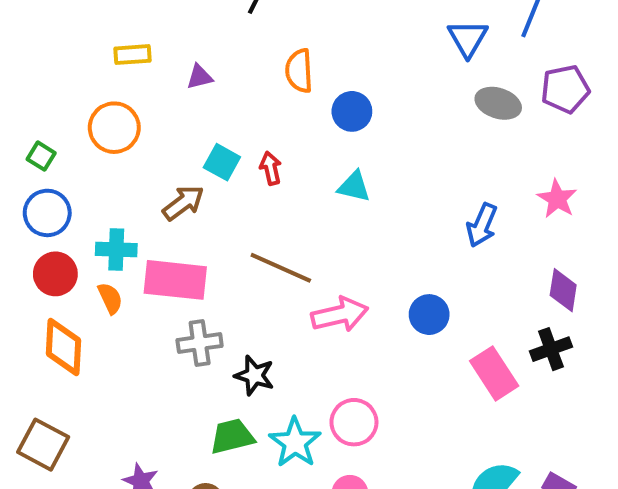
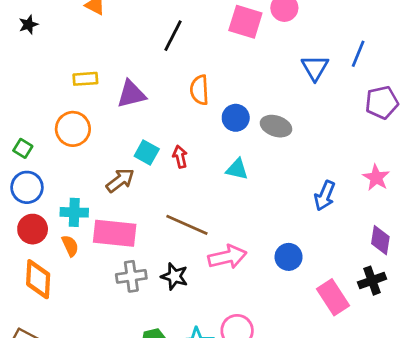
purple triangle: (200, 77) -> (131, 94), size x1.6
gray ellipse: (498, 103) -> (276, 126), moved
black star: (254, 375) -> (174, 276), moved

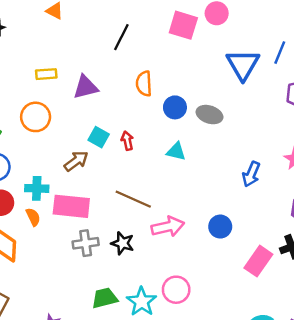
blue triangle: (315, 68) -> (243, 65), size x1.4
pink rectangle: (333, 297) -> (258, 261), turned 68

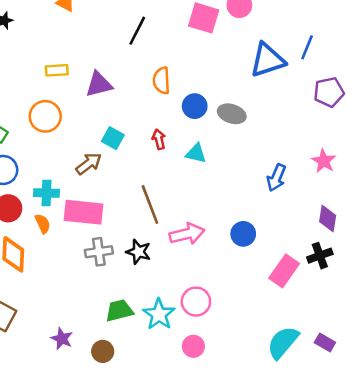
blue triangle: (243, 65) -> (267, 60), turned 42
red arrow: (127, 141) -> (159, 139), moved
brown line: (133, 199) -> (150, 204), turned 45

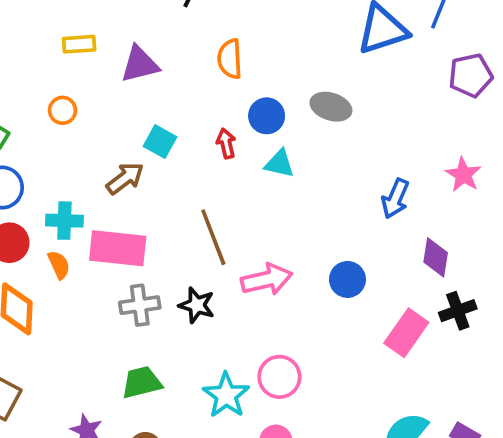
blue circle: (195, 106) -> (267, 116), moved
orange circle: (45, 116) -> (63, 110), size x0.6
purple diamond: (328, 219) -> (436, 257), moved
green trapezoid: (119, 311) -> (142, 382), moved

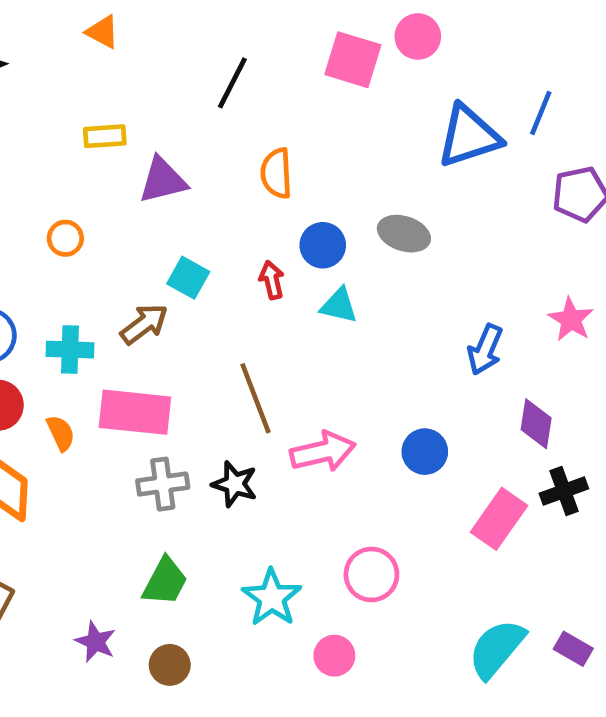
yellow rectangle: (79, 44) -> (105, 136), moved
cyan cross: (64, 221) -> (70, 350), moved
pink circle: (279, 377) -> (371, 574), moved
green trapezoid: (142, 382) -> (165, 581), turned 132

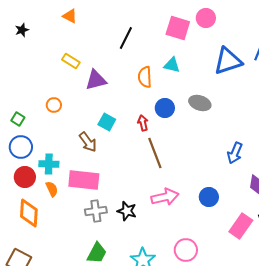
yellow rectangle: (105, 136) -> (71, 61), turned 36
cyan triangle: (339, 305) -> (172, 65), moved
brown arrow: (144, 324) -> (88, 142), turned 90
cyan cross: (70, 350) -> (49, 164), moved
brown line: (256, 398) -> (155, 153), moved

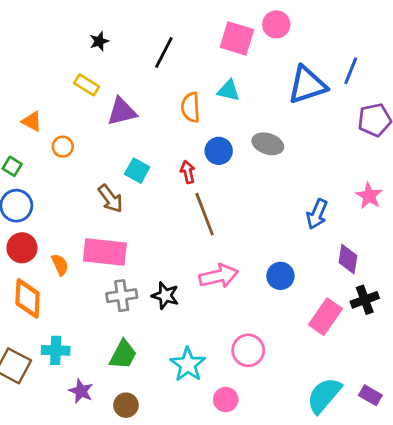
orange triangle: (70, 16) -> (32, 121), moved
black star: (22, 30) -> (99, 41), moved
cyan cross: (49, 164) -> (56, 350), moved

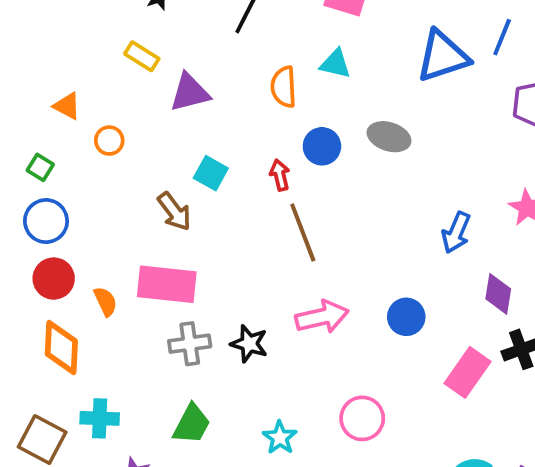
cyan star: (188, 364) -> (280, 438), size x0.7

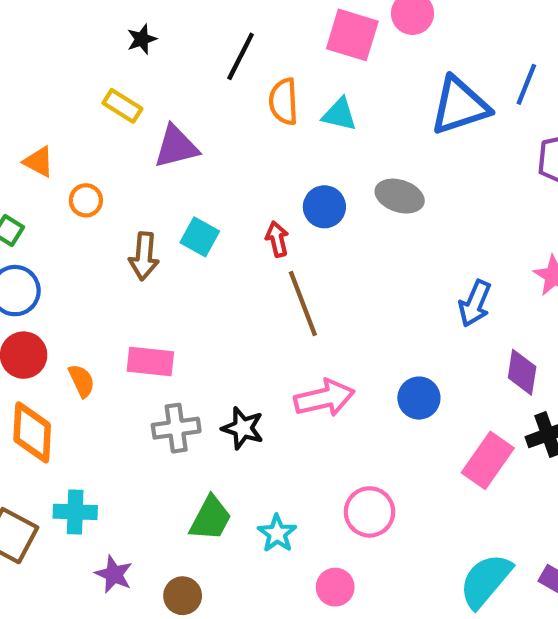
orange semicircle: (284, 87) -> (284, 102), moved
brown arrow: (174, 211) -> (144, 256), moved, turned 42
pink rectangle: (167, 284) -> (150, 361), size x0.7
green trapezoid: (192, 424) -> (211, 518), moved

